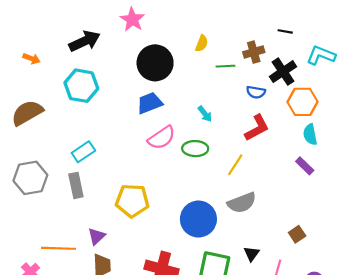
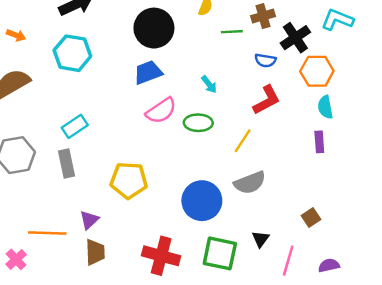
orange arrow: (31, 59) -> (16, 35), moved
purple rectangle: (305, 166) -> (319, 142), turned 42

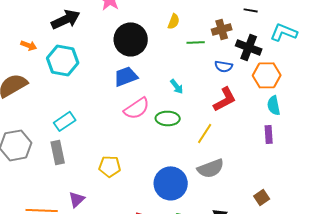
orange arrow: (16, 35) -> (29, 45), moved
black cross: (295, 38) -> (249, 47), turned -35
yellow pentagon: (129, 180) -> (110, 166), size x0.7

